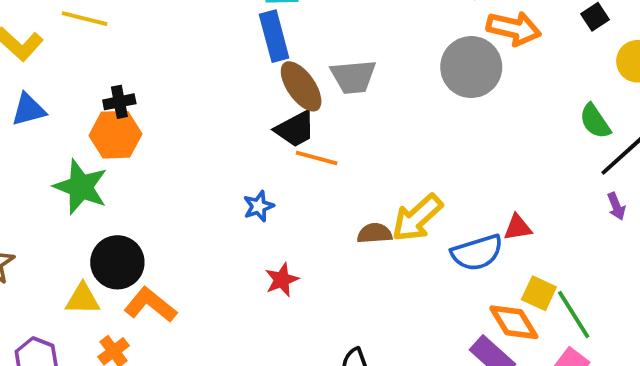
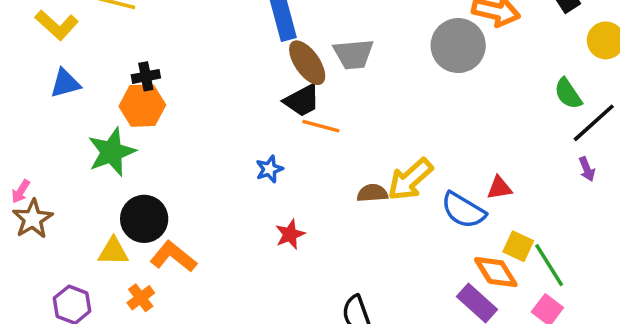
green star: (81, 187) -> (112, 152), turned 30
blue semicircle: (477, 253) -> (463, 210), turned 48

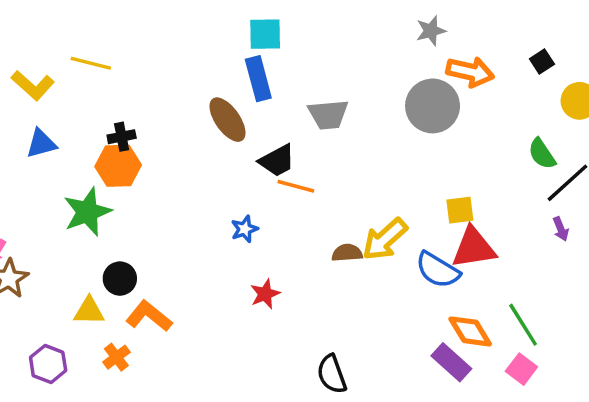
brown ellipse: (307, 63) -> (228, 120), moved
red triangle: (499, 188) -> (474, 248), size x1.8
black circle: (144, 219) -> (120, 279), size x0.7
yellow square: (518, 246) -> (460, 210), moved, turned -32

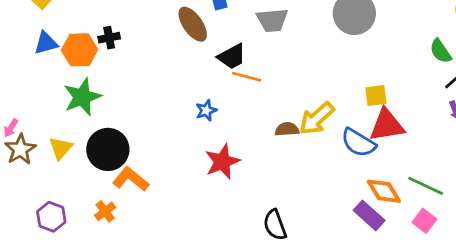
orange hexagon: (118, 166) -> (80, 50), moved
black circle: (120, 279) -> (108, 149), size x1.6
red star: (265, 294) -> (222, 162), size x1.5
yellow triangle: (89, 311) -> (61, 148), moved, turned -50
green line: (523, 325) -> (426, 186), turned -33

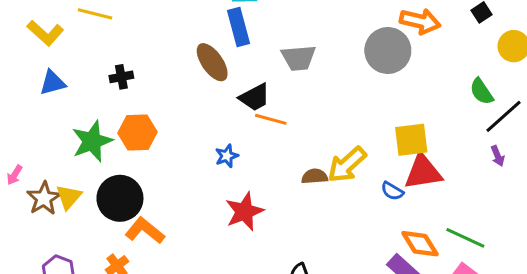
orange hexagon: (80, 50) -> (138, 132), moved
yellow square: (376, 96) -> (411, 140), size x1.4
blue semicircle: (358, 143) -> (392, 191), size x0.6
brown star: (20, 149) -> (44, 198), moved

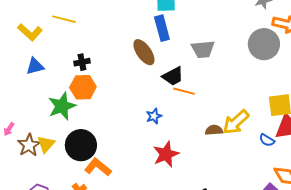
orange hexagon: (138, 132) -> (83, 87), moved

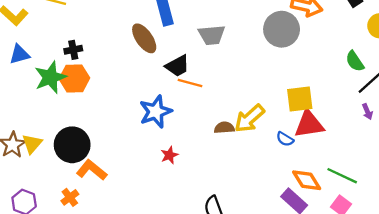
green star: (62, 106) -> (50, 77), moved
blue star: (154, 116) -> (156, 112), size x1.8
red star: (166, 154) -> (169, 155), size x0.6

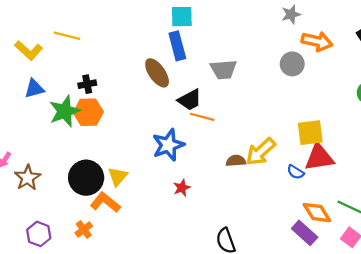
gray circle: (282, 29) -> (292, 64), size x0.7
yellow triangle: (32, 144) -> (118, 177), moved

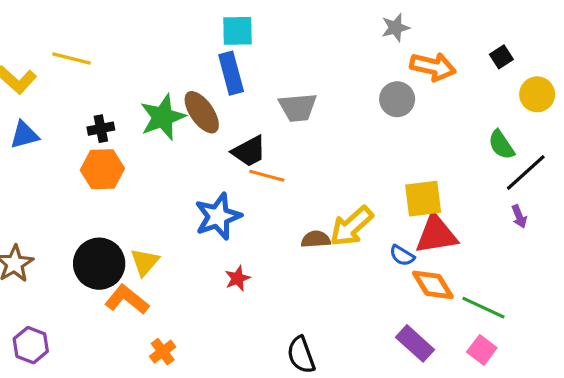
green star: (65, 111) -> (163, 117), moved
orange diamond: (317, 213) -> (433, 285), moved
orange cross: (84, 229) -> (163, 352), moved

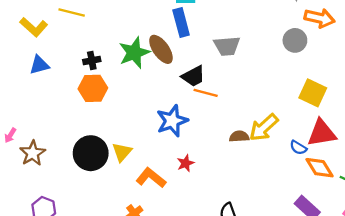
yellow square: (423, 199) -> (313, 93), moved, turned 32
orange L-shape: (127, 299) -> (151, 178), moved

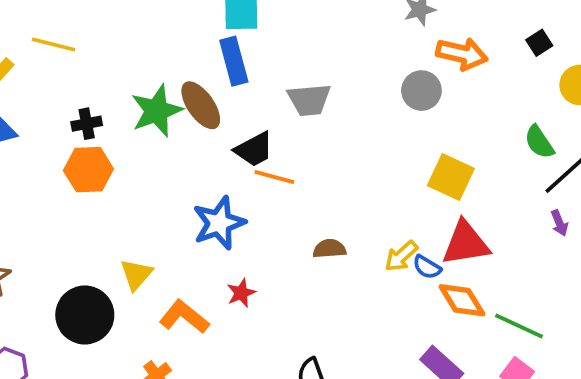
yellow arrow: (264, 127) -> (401, 256), moved, size x0.7
black circle: (91, 153) -> (85, 315), moved

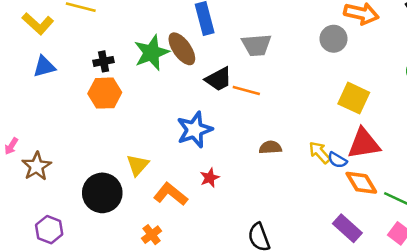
orange line: (274, 177) -> (246, 91), moved
yellow arrow: (401, 256) -> (320, 152), turned 90

